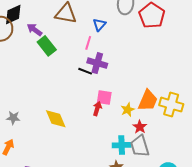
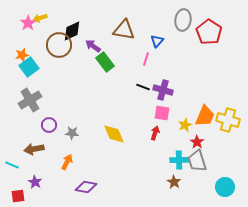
purple cross: (97, 63) -> (163, 90), moved
red arrow: (97, 109) -> (155, 133), moved

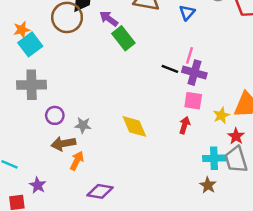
pink line: (146, 59) -> (189, 55), moved
gray cross: (30, 100) -> (32, 85), turned 30
brown arrow: (34, 149) -> (63, 144), moved

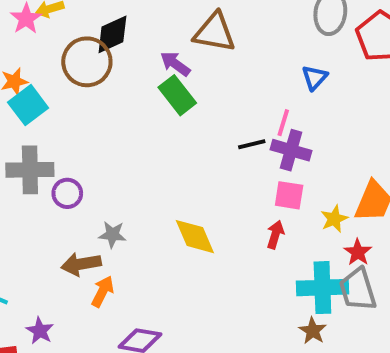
blue triangle: (187, 13) -> (315, 78), moved
purple arrow: (109, 19) -> (175, 64), moved
black line: (170, 69) -> (252, 144), turned -35
purple circle: (55, 115) -> (67, 193), moved
cyan cross: (214, 158) -> (322, 288), size x1.4

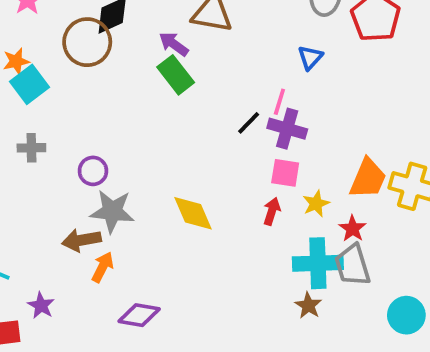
black line: (252, 144) -> (249, 123), turned -32
gray cross: (30, 170) -> (31, 148), size x0.6
purple circle: (67, 193) -> (93, 171), moved
yellow star: (334, 219) -> (316, 204), moved
gray star: (112, 235) -> (112, 211), size x1.6

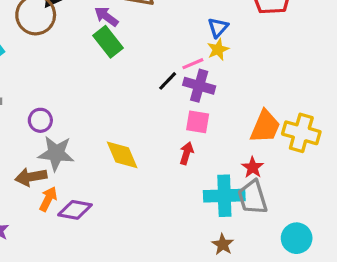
pink line: (279, 102) -> (193, 64), turned 50
yellow star: (316, 204) -> (218, 50), moved
brown star: (308, 306) -> (223, 244), moved
purple diamond: (139, 315) -> (75, 210), moved

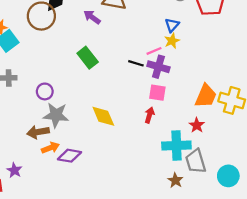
green rectangle: (108, 42) -> (88, 58), moved
black line: (168, 81) -> (136, 63), turned 63
gray trapezoid: (253, 197) -> (196, 161), moved
orange arrow: (48, 199) -> (50, 148), turned 42

